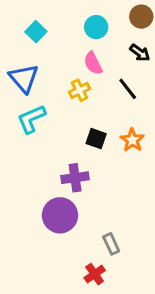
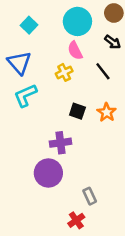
cyan circle: (96, 27) -> (77, 21), size x1.5

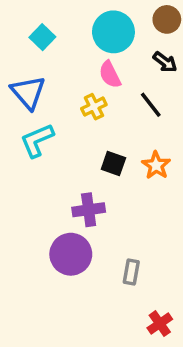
gray rectangle: (90, 196) -> (131, 272), moved, turned 35
red cross: (76, 220) -> (160, 324), moved

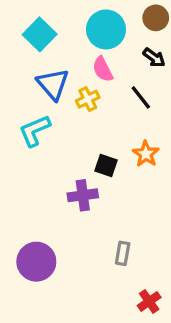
cyan square: (42, 37) -> (40, 34), size x1.4
blue triangle: (28, 92) -> (53, 84), moved
black square: (113, 164) -> (106, 165), moved
purple circle: (71, 254) -> (36, 262), moved

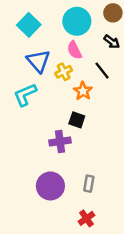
orange star: (146, 154) -> (83, 91), moved
purple circle: (36, 262) -> (50, 186), moved
red cross: (149, 301) -> (86, 218), moved

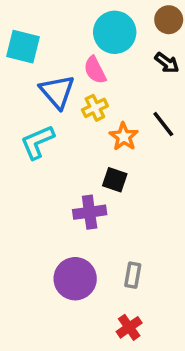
cyan square: (29, 25) -> (23, 47), moved, turned -30
pink semicircle: (74, 50) -> (95, 70), moved
black line: (102, 71) -> (163, 124), moved

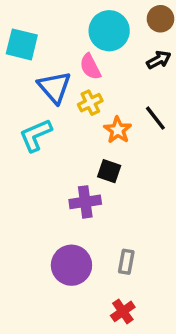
black arrow: (167, 63) -> (159, 60), turned -65

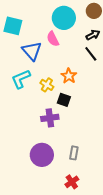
yellow cross: (90, 103) -> (47, 85), moved, turned -32
black line: (155, 118) -> (91, 54), moved

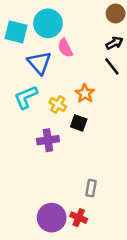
cyan circle: (64, 18) -> (48, 23), moved
purple cross: (50, 118) -> (48, 140), moved
purple circle: (42, 155) -> (52, 218), moved
red cross: (72, 182) -> (79, 218), moved, turned -32

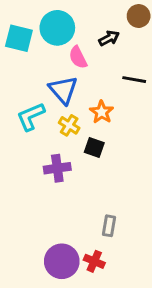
black arrow: (114, 43) -> (109, 38), moved
blue triangle: (39, 63) -> (63, 90), moved
black line: (112, 66) -> (134, 80), turned -42

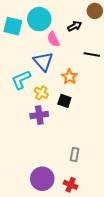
yellow cross: (69, 125) -> (41, 93), moved
red cross: (94, 261) -> (71, 185), moved

